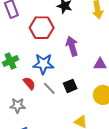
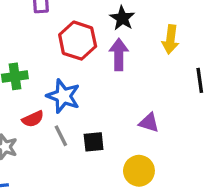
purple arrow: (72, 46) -> (119, 54), moved
red semicircle: (29, 83) -> (33, 119), turned 88

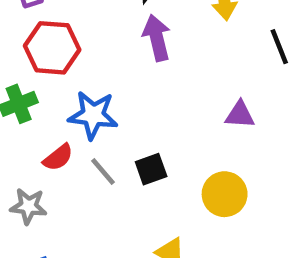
red hexagon: (78, 41) -> (52, 48), moved
purple triangle: (149, 123) -> (240, 115), moved

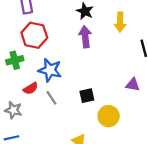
purple triangle: (240, 115) -> (133, 85), moved
black square: (151, 169) -> (87, 96), moved

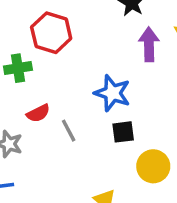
purple arrow: (85, 37) -> (149, 44), moved
blue star: (50, 70) -> (112, 93), moved

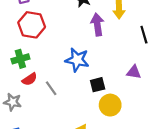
green cross: (18, 68) -> (20, 59), moved
black square: (123, 132) -> (98, 85), moved

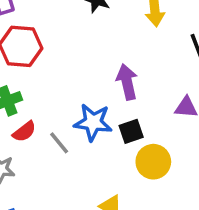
purple arrow: (97, 25) -> (127, 82), moved
blue star: (77, 60) -> (93, 122), moved

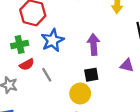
blue star: (93, 122) -> (53, 40), moved, turned 30
yellow circle: (153, 162) -> (80, 93), moved

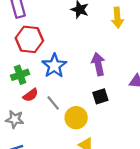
yellow circle: (80, 93) -> (76, 118), moved

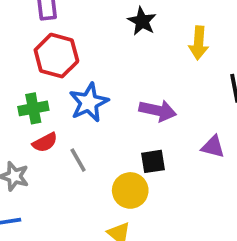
purple arrow: (98, 64) -> (158, 111), turned 105
yellow circle: (76, 118) -> (130, 190), moved

